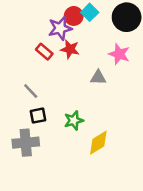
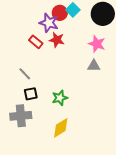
purple star: (60, 28) -> (49, 23), turned 30
gray triangle: (98, 77) -> (94, 66), moved
yellow diamond: (98, 143) -> (61, 128), moved

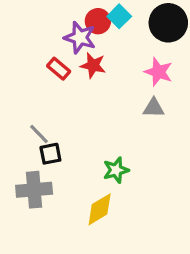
gray line: (25, 74) -> (39, 134), moved
green star: (60, 98) -> (116, 170), moved

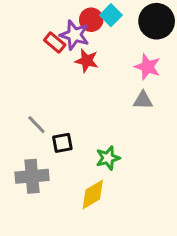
red rectangle: (59, 69) -> (55, 42), moved
black square: (50, 154) -> (62, 143), moved

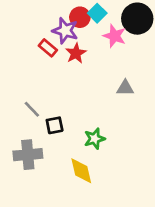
red rectangle: (55, 42) -> (48, 48), moved
red star: (87, 61) -> (76, 53), turned 30
pink star: (147, 67) -> (115, 36), moved
yellow diamond: (93, 195) -> (81, 171), turned -72

